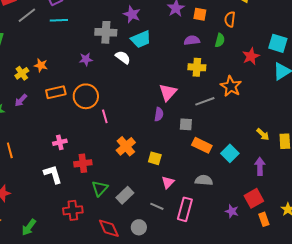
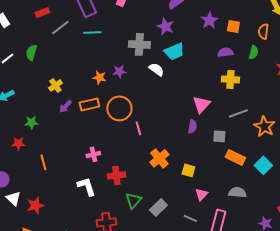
orange star: (41, 65) -> (99, 77), moved
orange star: (231, 86) -> (264, 126), moved
purple arrow: (21, 100) -> (65, 106), moved

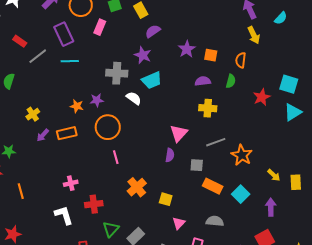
red rectangle: (42, 12) -> (20, 41), turned 56
orange circle: (119, 108) -> (108, 127), moved

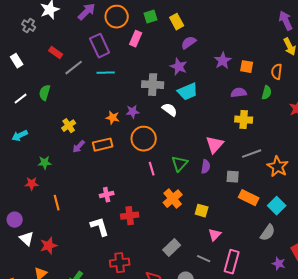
gray semicircle: (215, 221) -> (268, 233), moved, turned 120
green triangle: (111, 229) -> (180, 164), moved

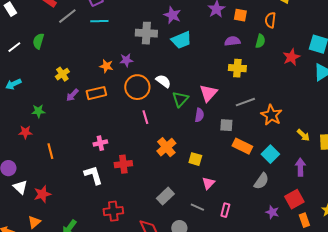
white semicircle: (170, 110) -> (163, 81), moved
green triangle: (180, 164) -> (180, 99), moved
pink rectangle: (232, 262) -> (225, 210), size x0.6

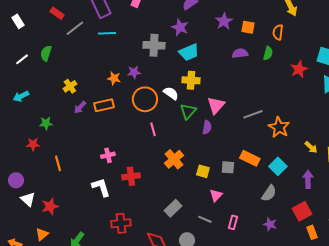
yellow cross: (237, 68) -> (191, 80), moved
gray square: (226, 125) -> (228, 167), moved
purple star: (272, 212) -> (270, 224), moved

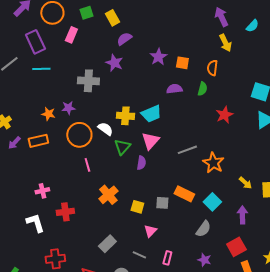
cyan trapezoid: (189, 52) -> (151, 114), moved
red star: (299, 69) -> (224, 115), moved

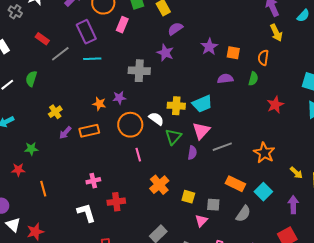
gray line: (187, 150) -> (222, 147), moved
gray square: (162, 203) -> (213, 205), moved
gray semicircle: (203, 229) -> (243, 214), moved

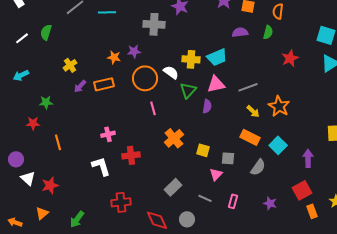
pink triangle: (201, 131) -> (216, 84), turned 36
gray line: (222, 147) -> (248, 87), moved
yellow arrow: (296, 173) -> (253, 111), moved

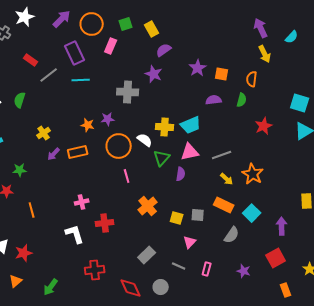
gray square: (228, 158) -> (198, 215), moved
orange rectangle: (312, 211) -> (286, 290), moved

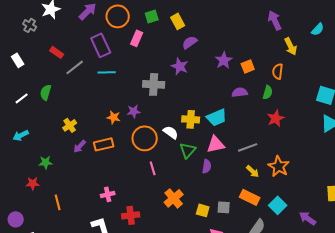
purple arrow: (261, 28) -> (275, 20), moved
orange square: (222, 74) -> (248, 66), turned -32
red star: (264, 126) -> (276, 118), moved
purple arrow: (282, 226) -> (308, 218), turned -54

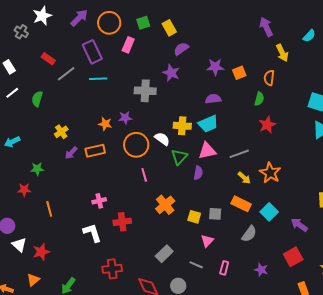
purple star: (224, 60) -> (215, 67), turned 30
purple semicircle: (240, 92) -> (213, 99), moved
white line: (22, 98) -> (12, 93), moved

